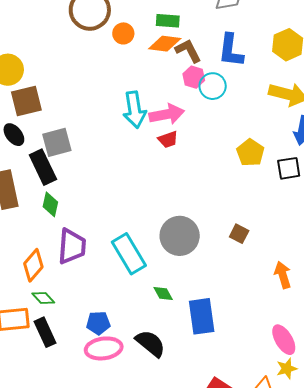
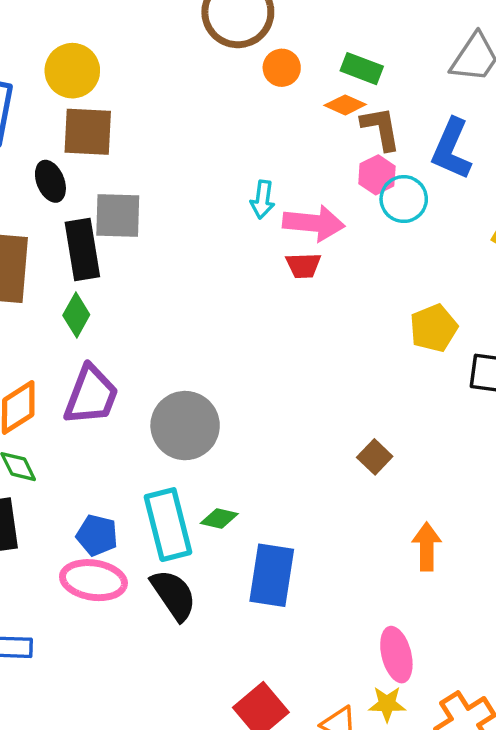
orange diamond: (165, 44) -> (345, 105), size x0.7
cyan arrow: (134, 110) -> (263, 200), size x0.6
gray circle: (180, 236) -> (185, 426), moved
cyan rectangle: (129, 254) -> (168, 525), moved
green diamond: (163, 294) -> (219, 518), turned -65

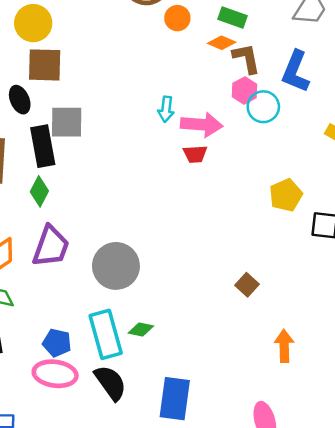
blue rectangle: (272, 575) -> (175, 399), moved

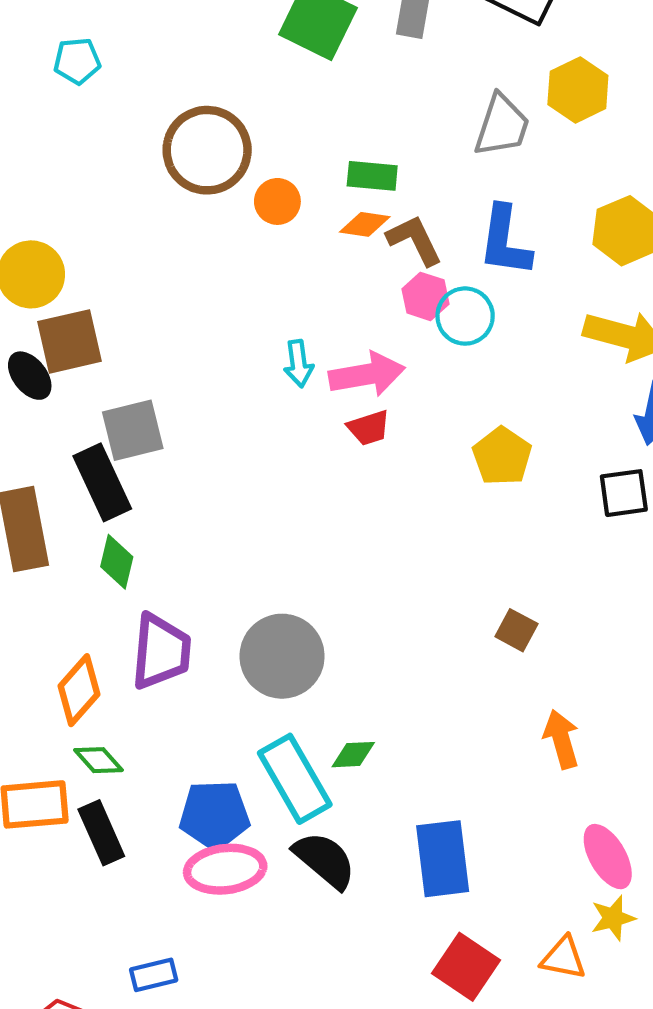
black ellipse: (20, 100) -> (30, 376), moved
yellow pentagon: (286, 195) -> (502, 456), moved
blue pentagon: (57, 343) -> (215, 815), size x1.4
orange arrow: (284, 346) -> (561, 739), moved

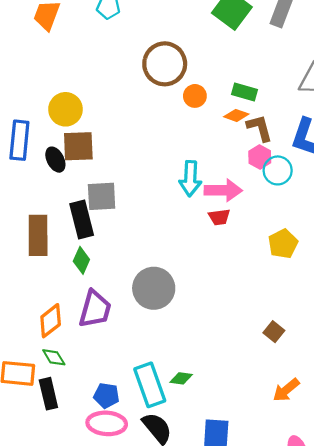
cyan arrow: (299, 364) -> (190, 179), size x1.5
gray circle: (282, 656) -> (154, 288), moved
orange arrow: (561, 739) -> (286, 390), turned -124
blue pentagon: (215, 815) -> (106, 395), size x0.7

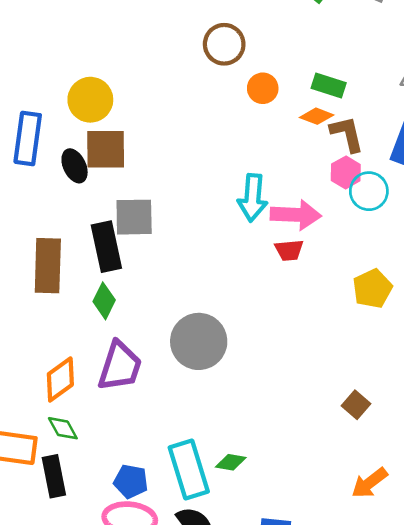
brown circle: (165, 64) -> (224, 44), size x0.7

